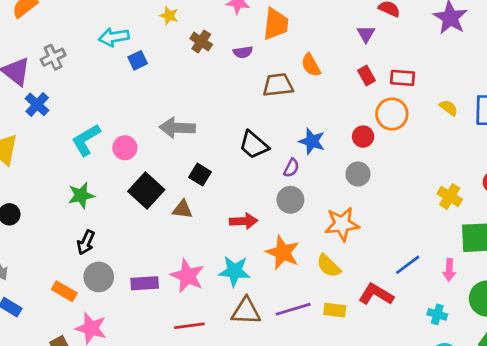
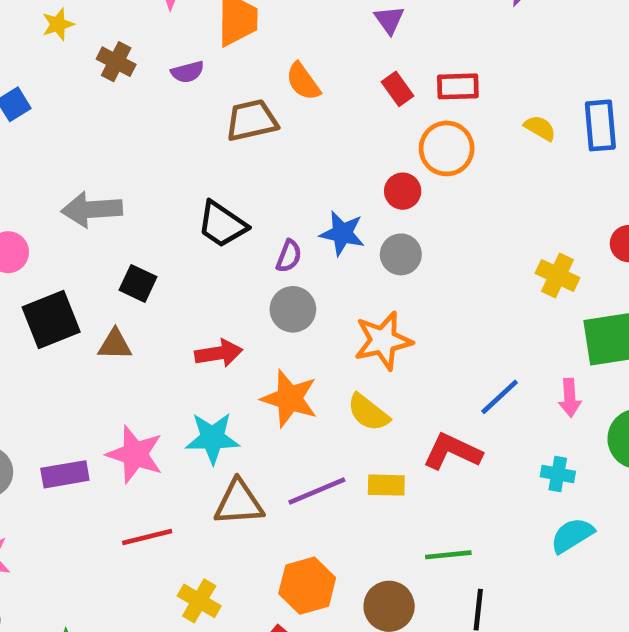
yellow star: (169, 16) -> (58, 24), turned -30
blue star: (312, 141) -> (342, 233), moved
black square: (146, 190) -> (51, 319), turned 32

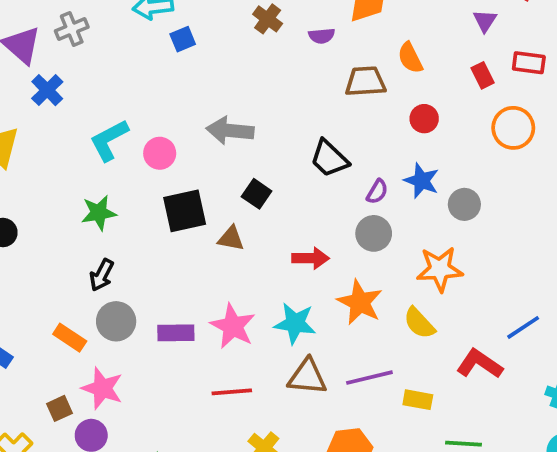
red rectangle: (458, 86) -> (529, 63), moved
red circle: (403, 191) -> (424, 119), moved
yellow rectangle: (386, 485) -> (418, 400), moved

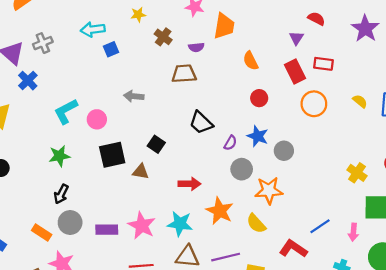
red rectangle: (483, 75) -> (295, 72), size x1.5
brown trapezoid: (365, 81) -> (184, 74), moved
gray arrow: (230, 131) -> (134, 96), moved, size x0.7
gray circle: (374, 233) -> (242, 169), moved

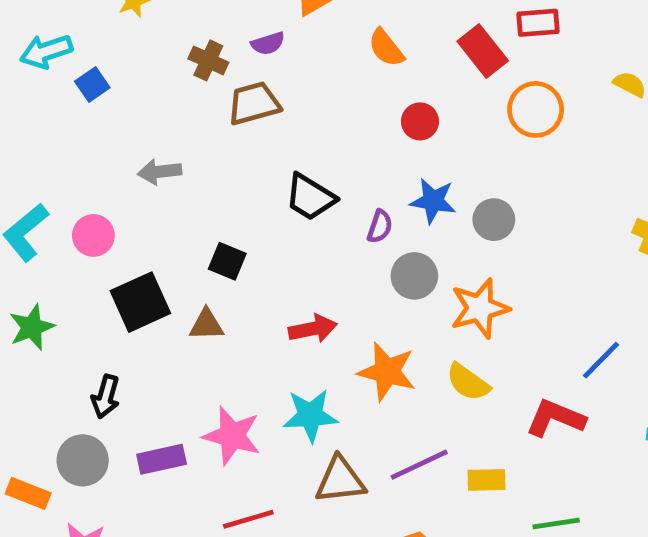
brown cross: (163, 37) -> (208, 60), moved
black arrow: (61, 194) -> (106, 397), moved

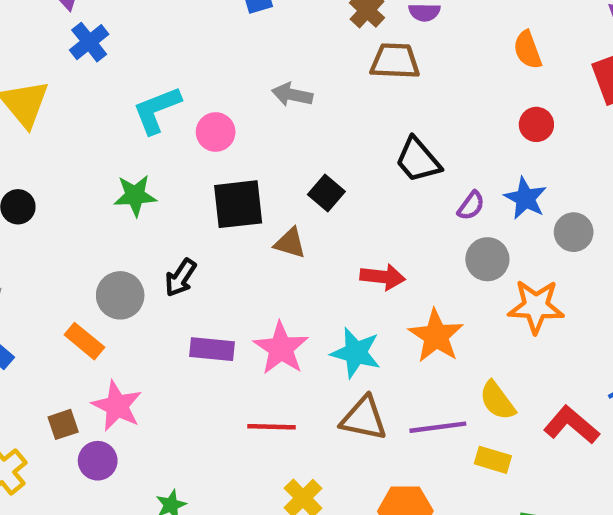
yellow semicircle: (468, 382) -> (497, 401), moved
gray circle: (83, 460) -> (120, 295), moved

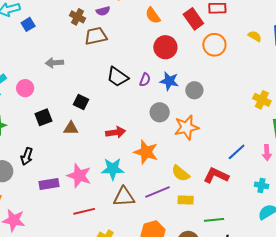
red circle: (536, 124) -> (165, 47), size x1.5
black square: (238, 204) -> (43, 117), size x0.7
purple semicircle: (471, 206) -> (145, 80), moved

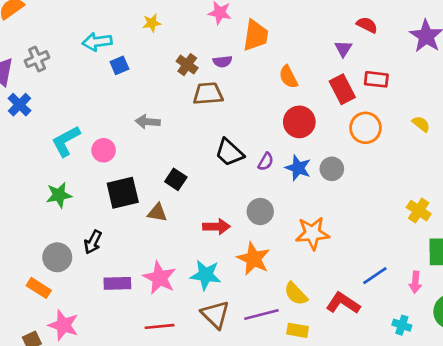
gray circle: (194, 90) -> (332, 169), moved
gray circle: (160, 112) -> (260, 212), moved
black square: (43, 117) -> (123, 193), size x1.4
brown triangle: (124, 197) -> (215, 315), turned 40

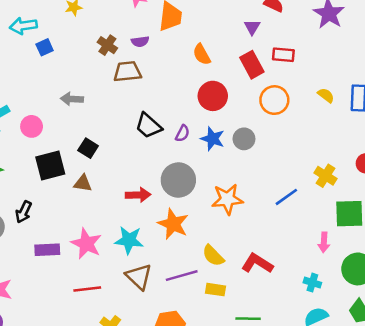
black square: (176, 179) -> (88, 148), moved
gray circle: (260, 212) -> (178, 180), size x1.4
blue line: (375, 276) -> (286, 197), moved

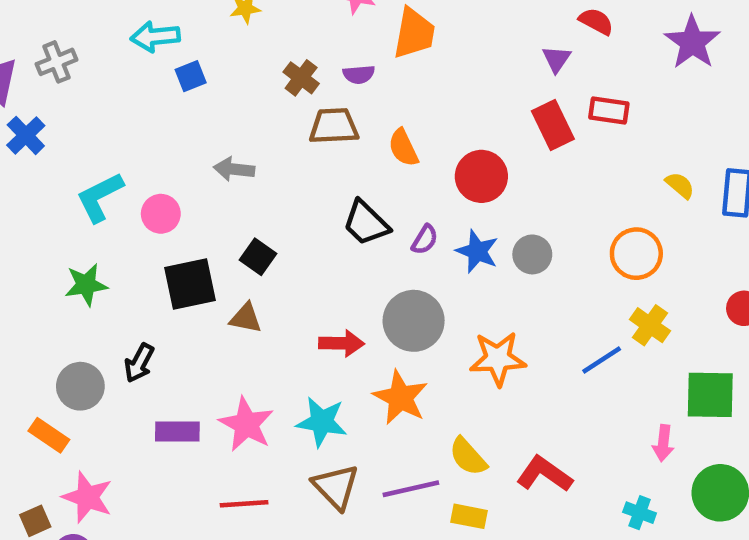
orange semicircle: (202, 54) -> (403, 148), moved
orange circle: (274, 100) -> (636, 254), moved
yellow cross: (326, 176) -> (650, 325), moved

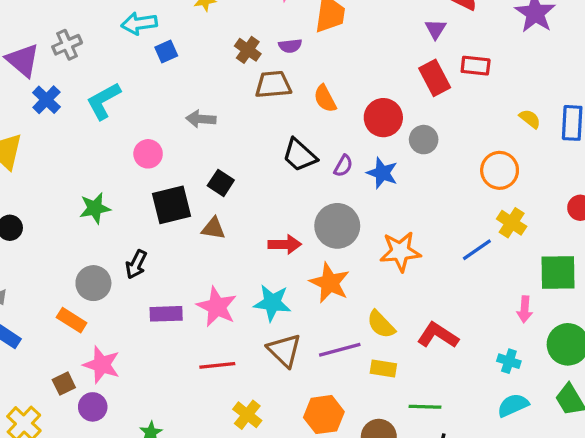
cyan L-shape: (100, 197) -> (103, 101), moved
gray circle: (532, 254) -> (424, 140), moved

